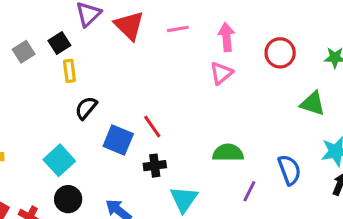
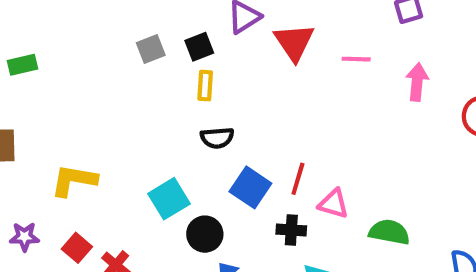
pink triangle: (221, 73) -> (333, 204), moved, turned 45
black semicircle: (86, 108) -> (217, 138), turned -145
red line: (152, 127) -> (298, 179), turned 40
black circle: (68, 199) -> (205, 234), moved

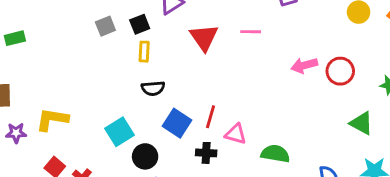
red triangle: (294, 42) -> (204, 37), moved
pink arrow: (417, 82) -> (304, 65), moved, turned -110
purple star: (24, 237) -> (16, 133), moved

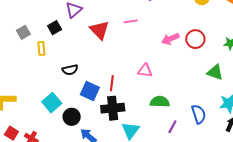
gray square: (105, 26) -> (23, 32), moved
yellow rectangle: (144, 52) -> (41, 48), moved
pink triangle: (236, 134) -> (145, 71), moved
black cross: (206, 153) -> (113, 108), size x1.6

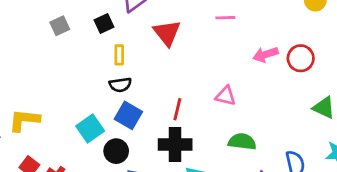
pink line: (131, 21) -> (225, 18), moved
yellow rectangle: (41, 48) -> (119, 55), moved
blue square: (90, 91) -> (128, 115), moved

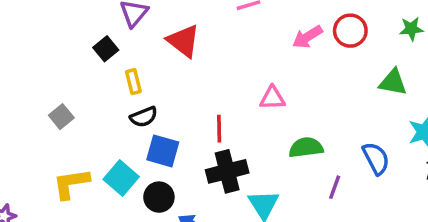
gray square: (60, 26) -> (61, 117), moved
yellow L-shape: (24, 120) -> (71, 184), moved

